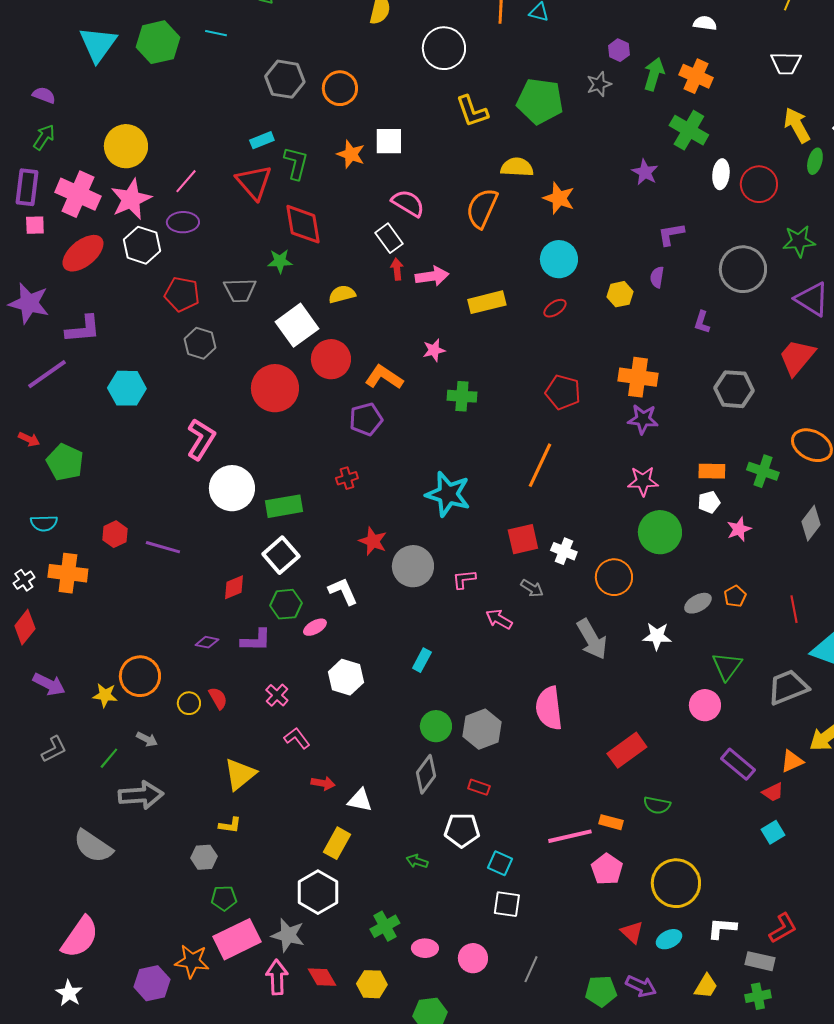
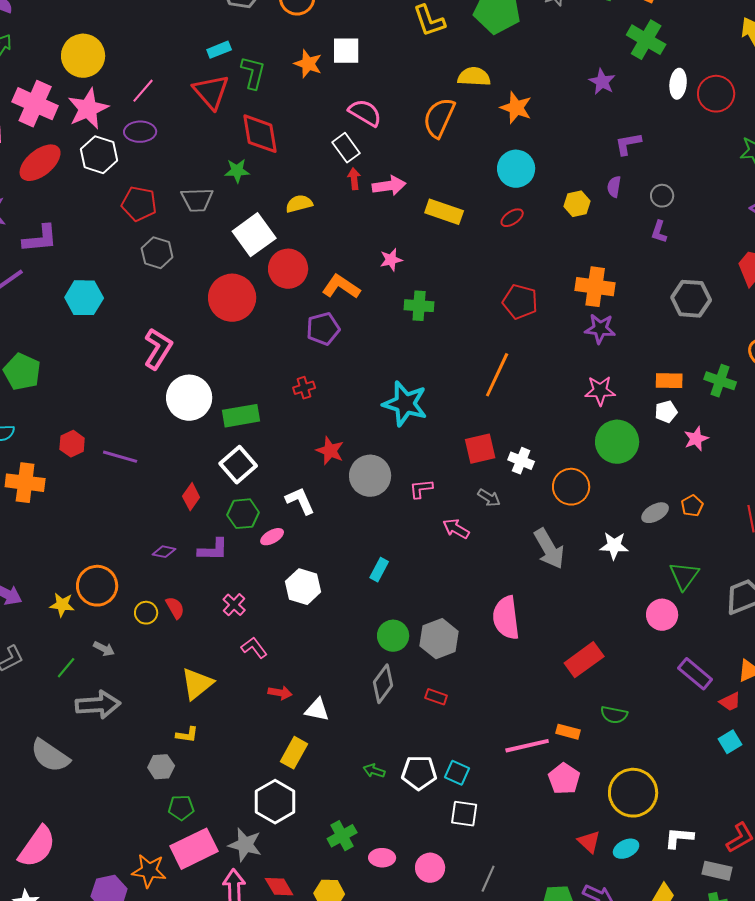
gray circle: (743, 269) -> (662, 196), moved, size x0.5
yellow rectangle: (487, 302) -> (444, 212), turned 33
red diamond: (234, 587) -> (191, 497), turned -32
white pentagon: (462, 830) -> (419, 773), moved

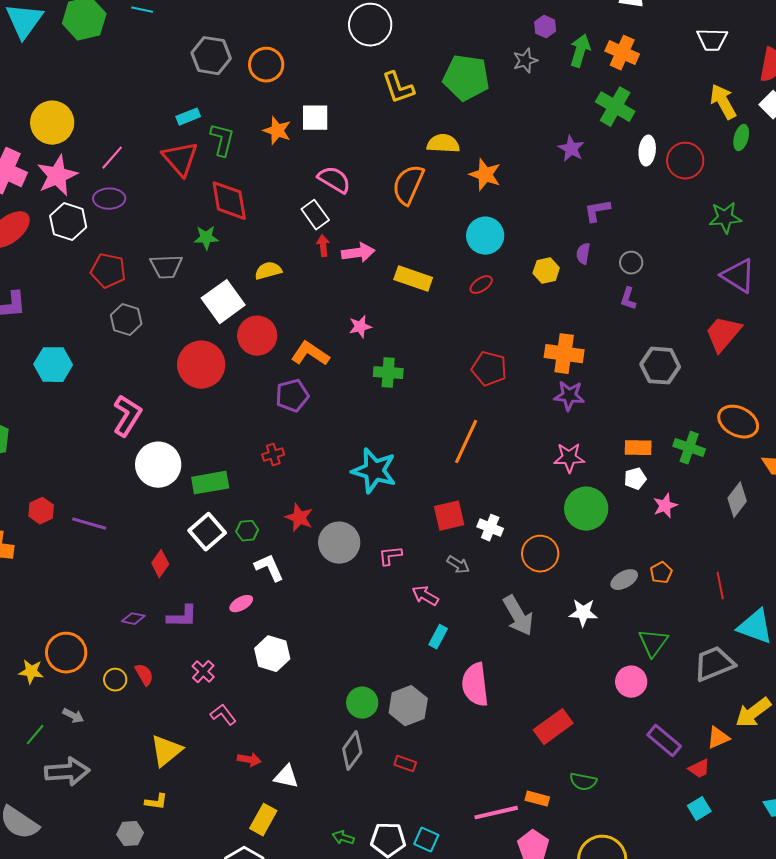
green hexagon: (243, 514) -> (247, 531), moved, size x0.7
cyan rectangle: (379, 570) -> (438, 637), moved

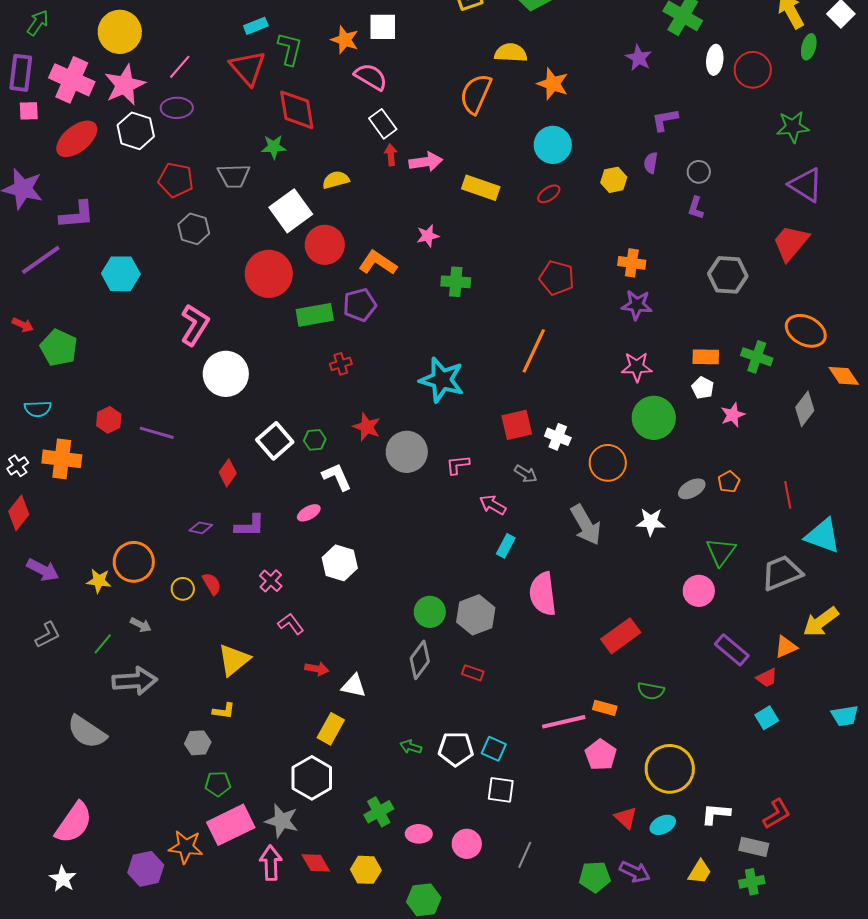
pink semicircle: (334, 180) -> (371, 77), moved
orange cross: (564, 354) -> (632, 263), size x0.7
white pentagon: (635, 479) -> (703, 388), turned -30
green rectangle: (210, 483) -> (315, 315), moved

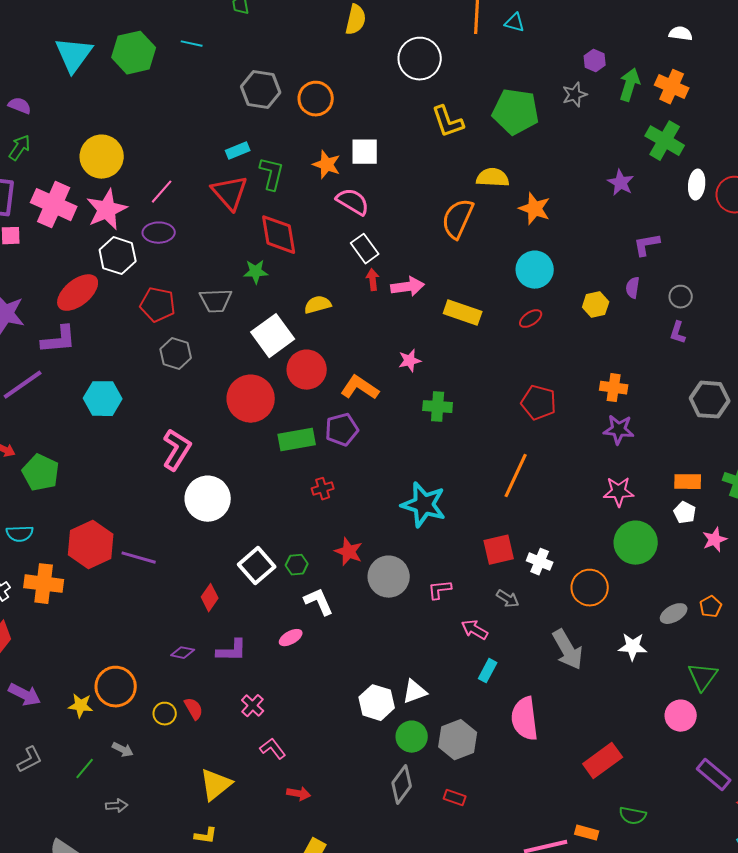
red ellipse: (77, 139) -> (78, 293), moved
red hexagon: (109, 420) -> (91, 545), size x1.8
white hexagon: (340, 563) -> (377, 703), moved
gray arrow: (135, 681) -> (117, 806), size x0.5
white triangle: (354, 686) -> (415, 692), moved, turned -32

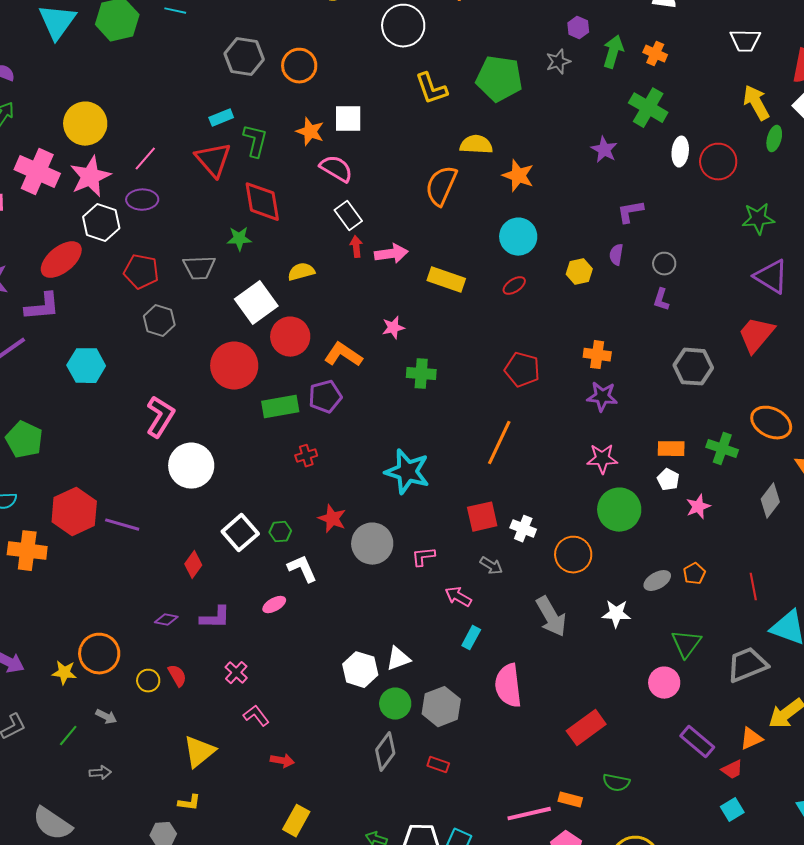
orange cross: (672, 87) -> (655, 54), size x0.7

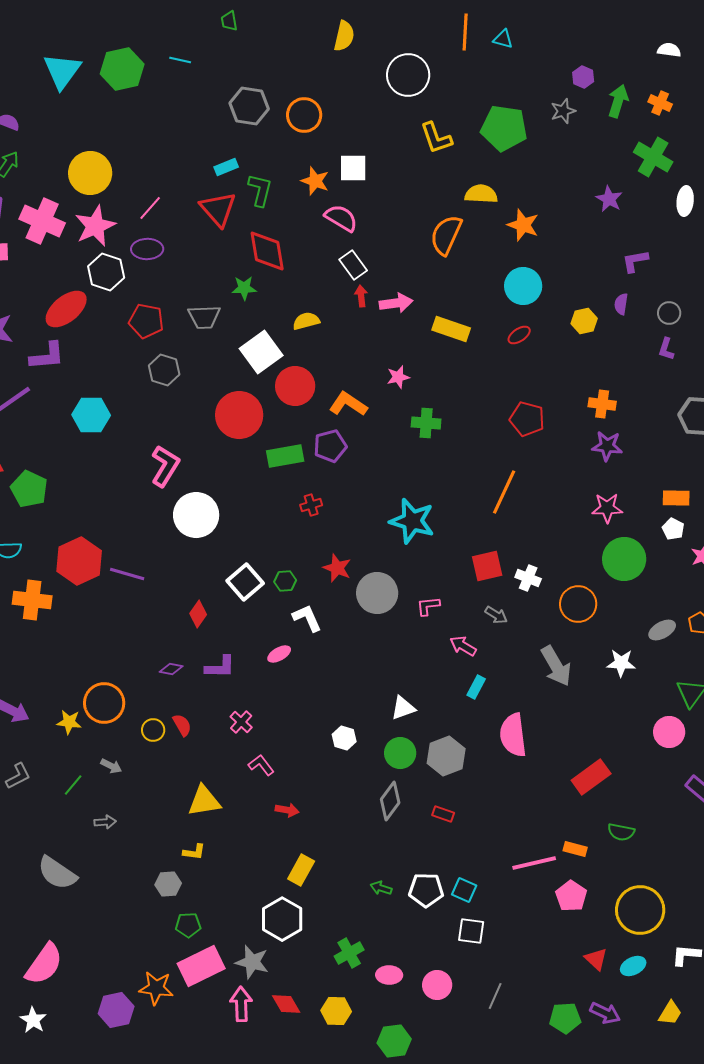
white hexagon: (360, 670) -> (344, 738), moved, size x0.7
yellow triangle: (199, 752) -> (204, 801), turned 30

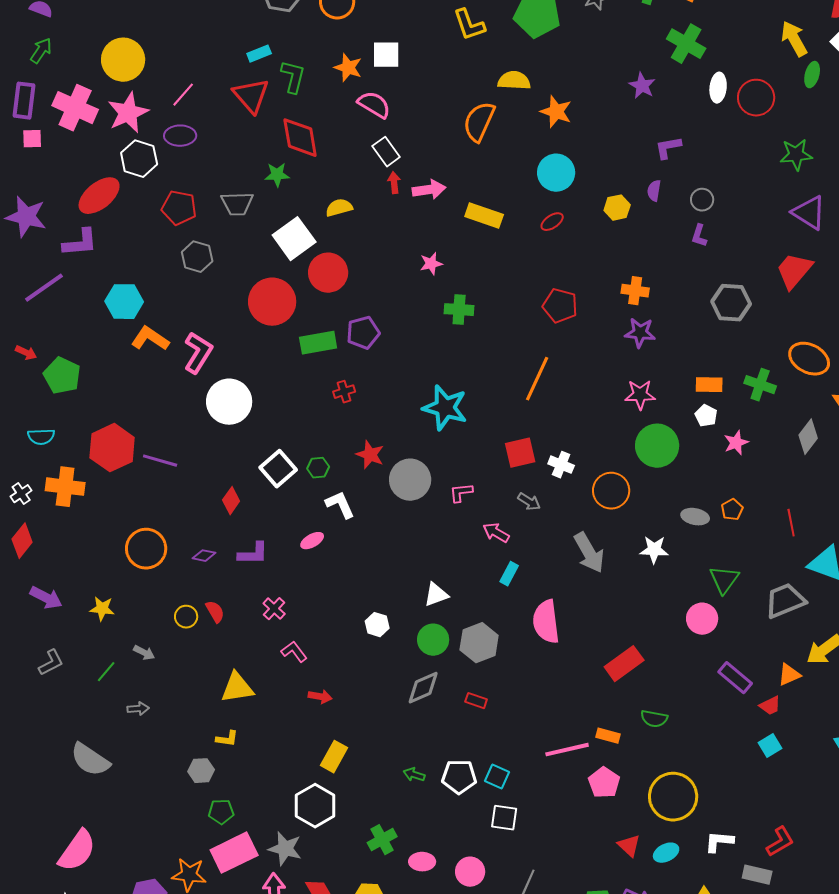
orange L-shape: (348, 404) -> (150, 339), moved
gray ellipse: (662, 630) -> (695, 517), turned 40
orange circle: (104, 703) -> (146, 549), moved
gray diamond: (390, 801) -> (423, 688), turned 30

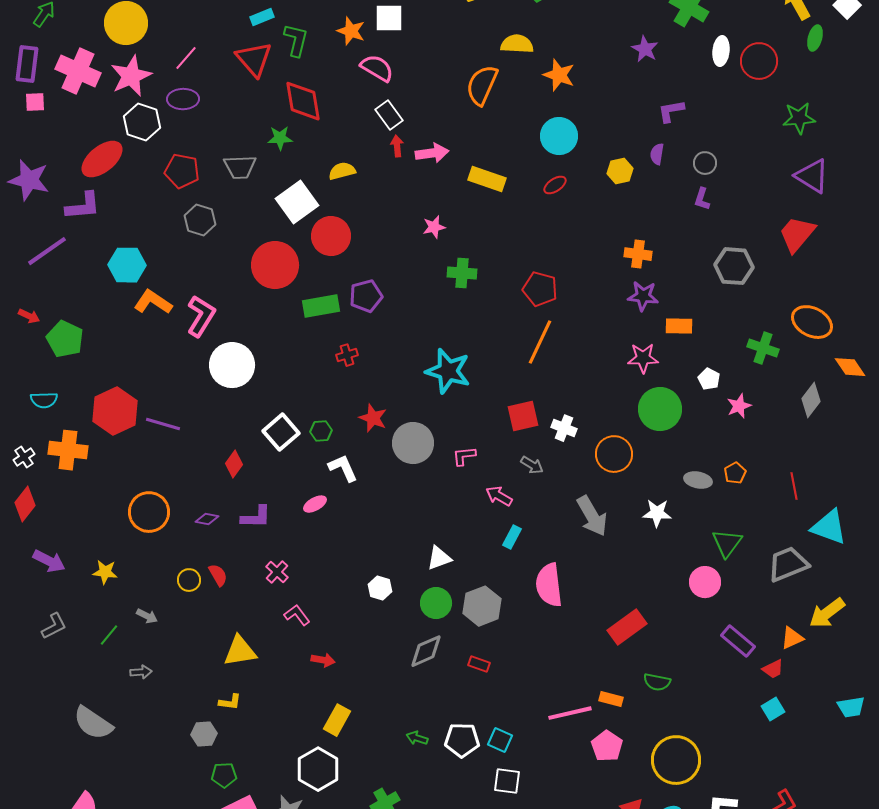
red pentagon: (560, 306) -> (540, 289), moved
orange rectangle: (709, 385) -> (679, 326), moved

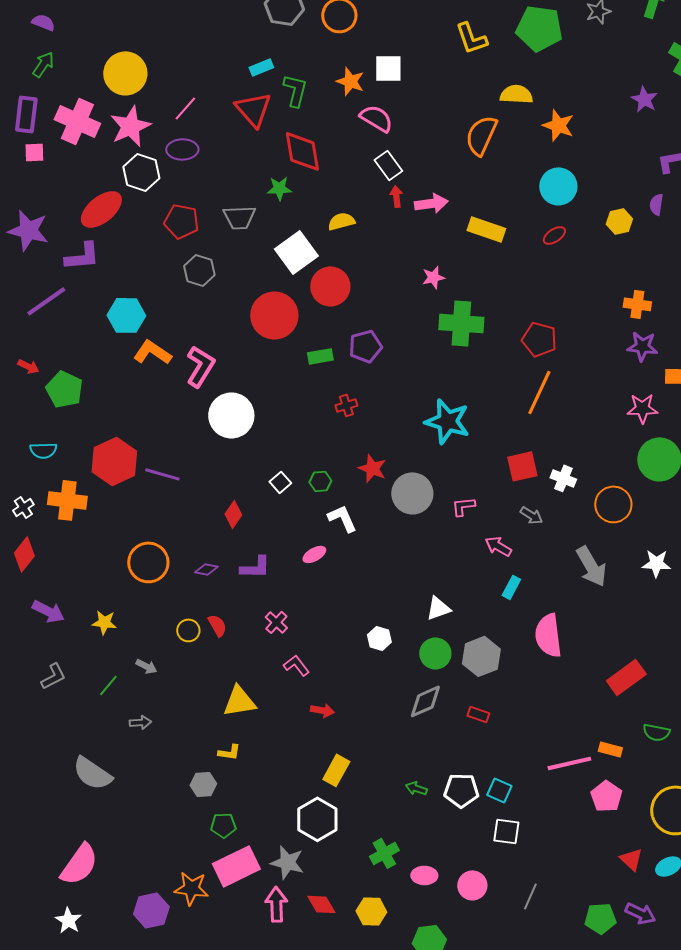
green cross: (462, 273) -> (461, 323), size x1.5
green rectangle: (321, 306) -> (320, 356), size x0.7
white square: (281, 432) -> (280, 482), size x0.6

